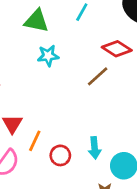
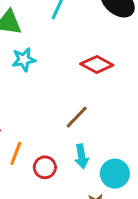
red diamond: (117, 49) -> (97, 65), moved
brown line: (98, 76) -> (77, 117), moved

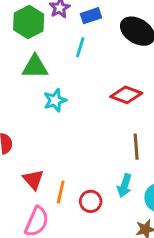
brown line: (77, 117) -> (136, 147), moved, turned -40
cyan arrow: (82, 156) -> (124, 186), turned 35

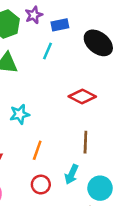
cyan star: (55, 100) -> (20, 114), moved
orange line: (61, 192) -> (37, 150), moved

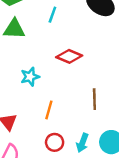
red diamond: (82, 97) -> (69, 56), moved
cyan arrow: (72, 174) -> (82, 143), moved

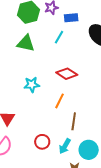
brown line: (94, 99) -> (74, 121), moved
orange line: (49, 110) -> (60, 101), moved

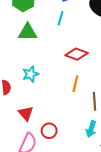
cyan star: (32, 85) -> (31, 74), moved
red circle: (42, 142) -> (49, 131), moved

